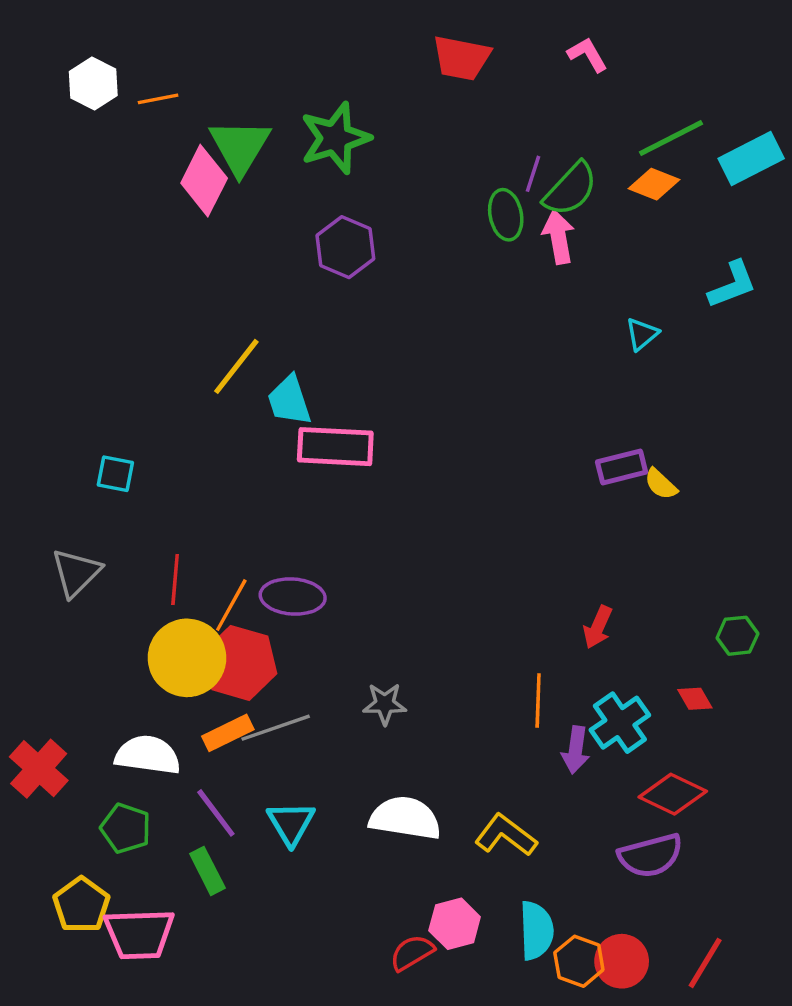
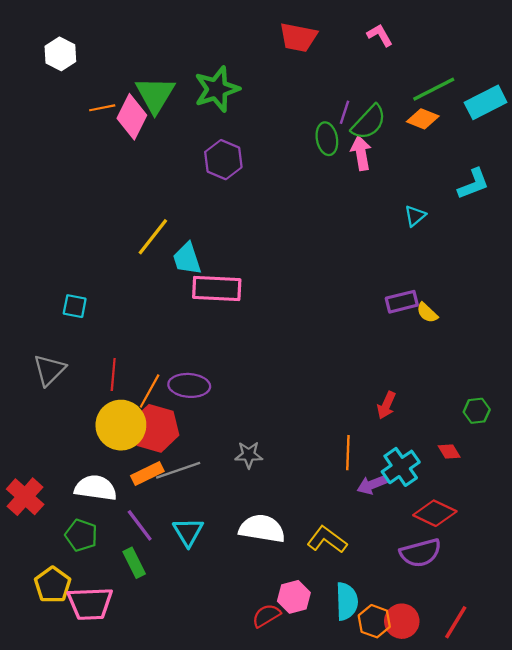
orange line: (158, 99) -> (102, 108), moved
purple arrow: (576, 750) -> (372, 485), turned 60

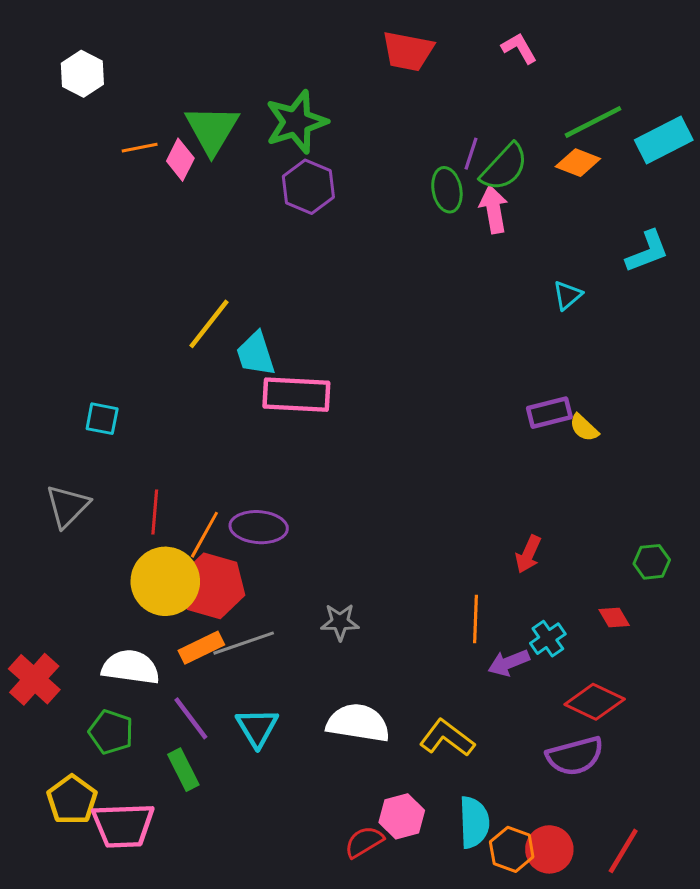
pink diamond: (132, 117) -> (180, 160), size x0.7
purple hexagon: (223, 160) -> (308, 187), moved
cyan cross: (401, 467) -> (548, 639), size x0.7

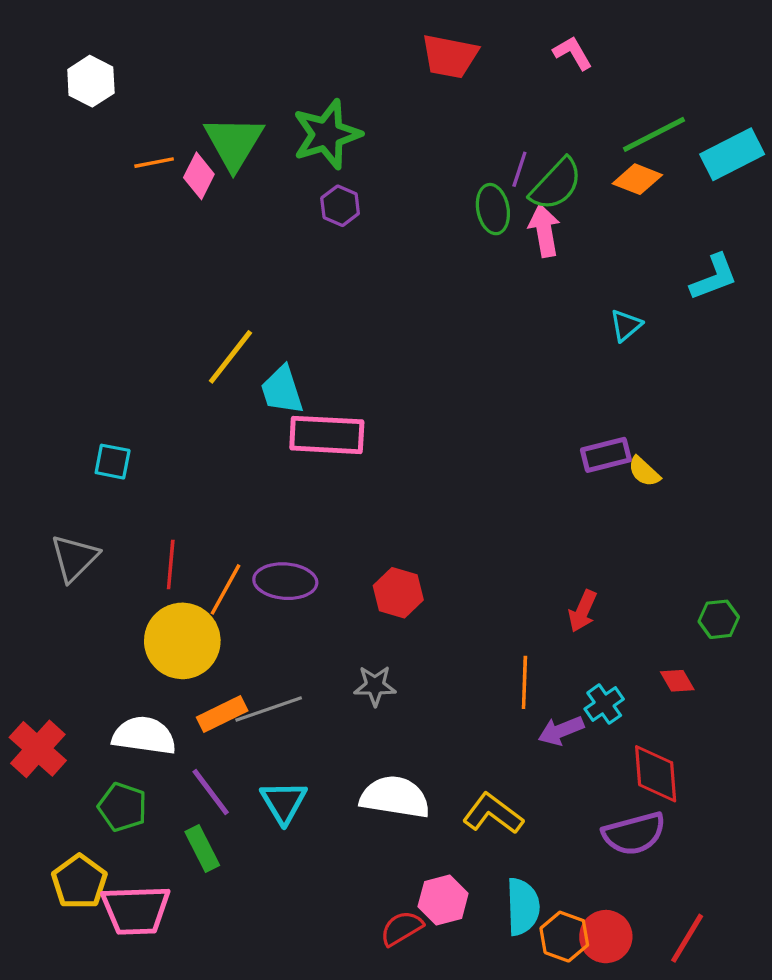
purple hexagon: (308, 187) -> (340, 206), size x0.7
red hexagon: (212, 586) -> (398, 593), moved, size x0.7
red diamond: (595, 702) -> (656, 774), turned 60

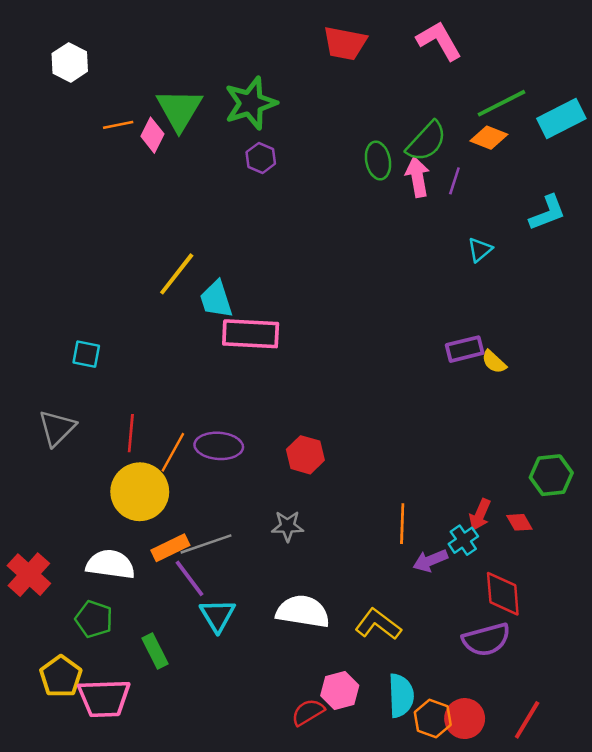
pink L-shape: (573, 53) -> (439, 41), size x1.5
purple line: (519, 169) -> (454, 181), moved
red arrow: (583, 611) -> (480, 515), moved
green hexagon: (719, 619) -> (551, 475), size x1.4
purple line: (211, 792) -> (189, 578), moved

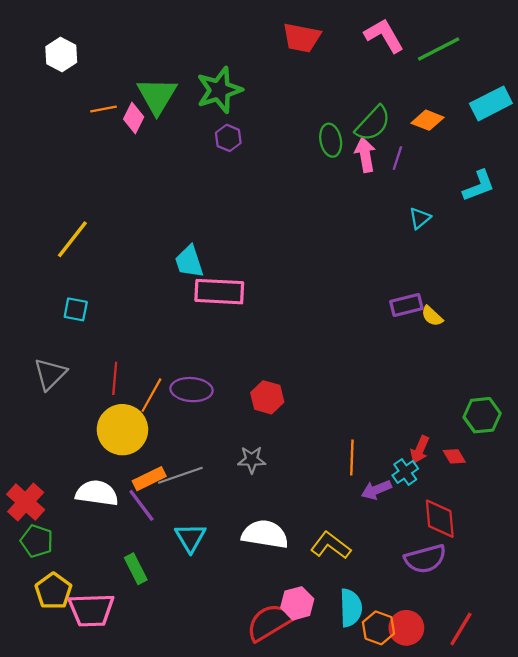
green line: (502, 103) -> (439, 49), moved
yellow line: (177, 274) -> (72, 239), moved
purple line: (189, 578) -> (141, 505), moved
green pentagon: (94, 619) -> (37, 541), moved
red semicircle: (308, 712) -> (269, 622), size x1.6

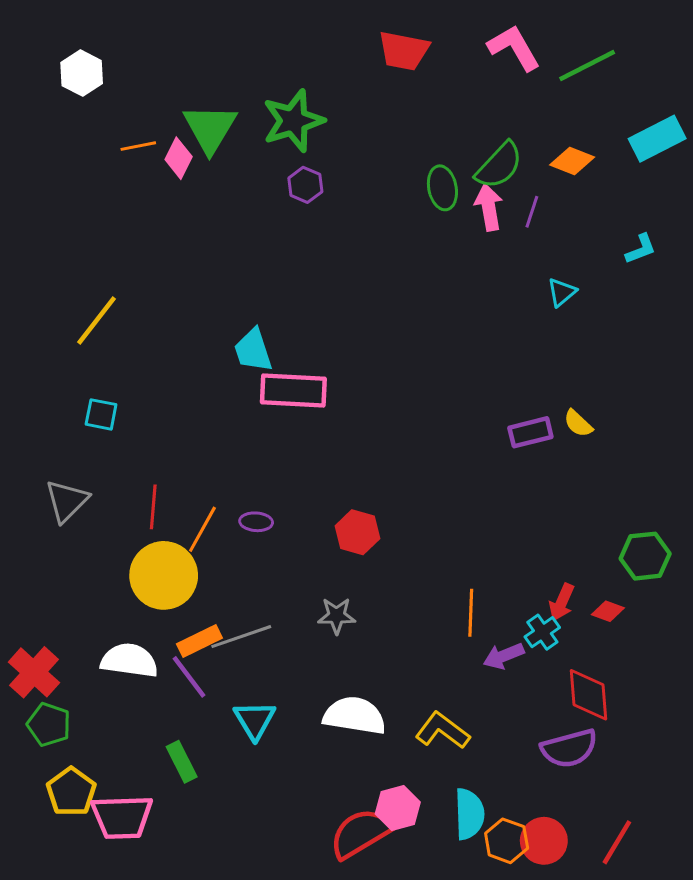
cyan L-shape: (479, 186) -> (641, 249), size x0.7
purple rectangle: (406, 305) -> (530, 432), moved
purple ellipse: (191, 390) -> (256, 522), size x0.6
red diamond: (454, 456) -> (608, 611), turned -40

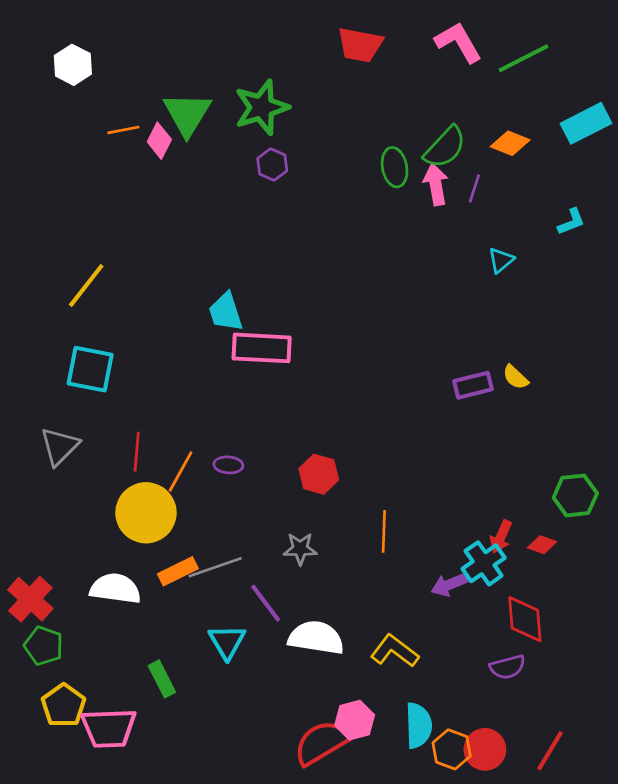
cyan square: (101, 414) -> (90, 369), size x1.6
orange line: (471, 613) -> (384, 531), moved
cyan cross: (542, 632) -> (484, 563), size x1.4
purple line: (189, 677) -> (266, 603), moved
purple semicircle: (569, 748) -> (508, 667), size x0.7

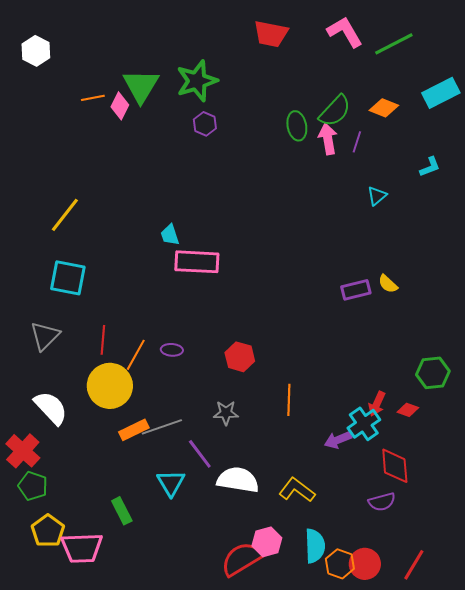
white hexagon: (73, 65) -> (36, 51), moved
cyan trapezoid: (226, 312) -> (170, 235), size x0.7
white semicircle: (115, 589) -> (51, 408), moved, turned 39

